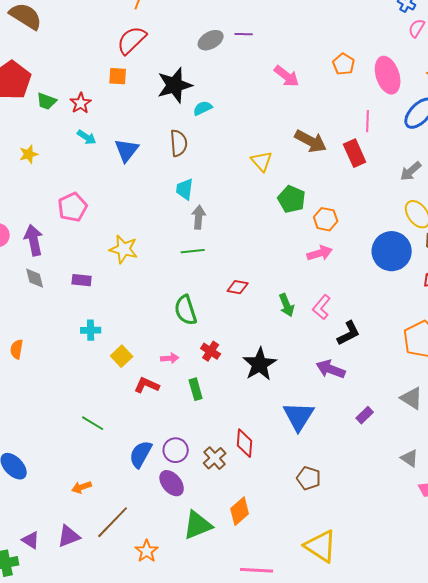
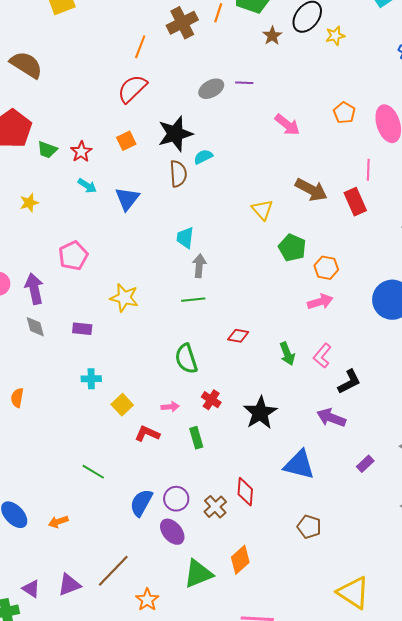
orange square: (118, 76) -> (126, 141), moved, turned -30
brown semicircle: (179, 143) -> (178, 174), moved
blue triangle: (299, 416) -> (299, 465), turned -48
orange arrow: (82, 487) -> (58, 522), moved
yellow triangle: (321, 546) -> (353, 593), moved

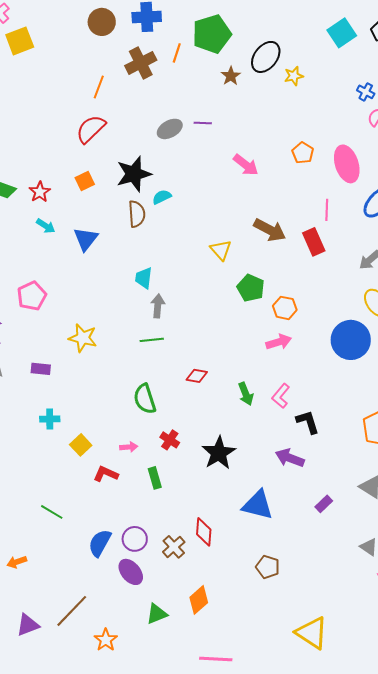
black L-shape: (349, 382) -> (308, 422), turned -80
green triangle: (198, 574) -> (157, 614), size x0.7

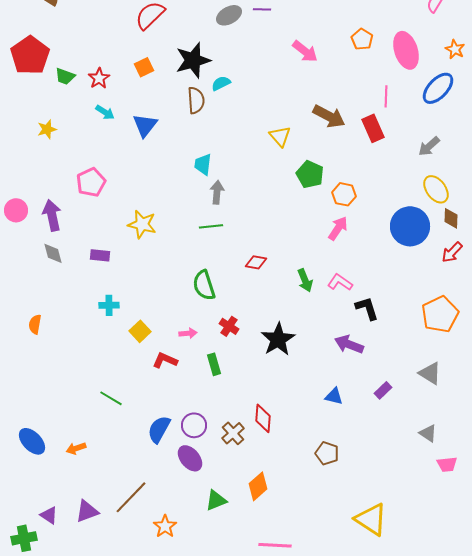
pink arrow: (279, 342) -> (338, 228), turned -40
pink L-shape: (281, 396) -> (340, 282), turned 85
blue triangle: (258, 505) -> (334, 396), moved, size x0.6

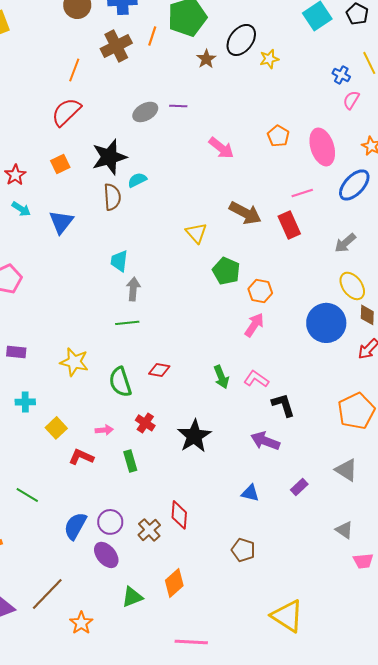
pink line: (386, 96) -> (302, 193), turned 70
yellow star: (142, 224) -> (74, 362), moved
red diamond: (256, 262) -> (159, 370), moved

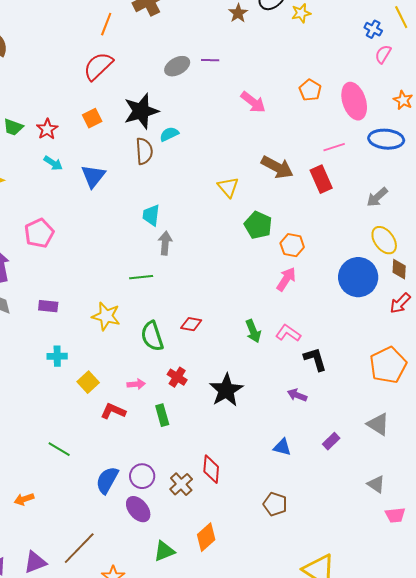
blue ellipse: (354, 185) -> (386, 139), turned 52
green line: (127, 323) -> (141, 277), moved
purple arrow: (265, 441) -> (297, 395), size x0.7

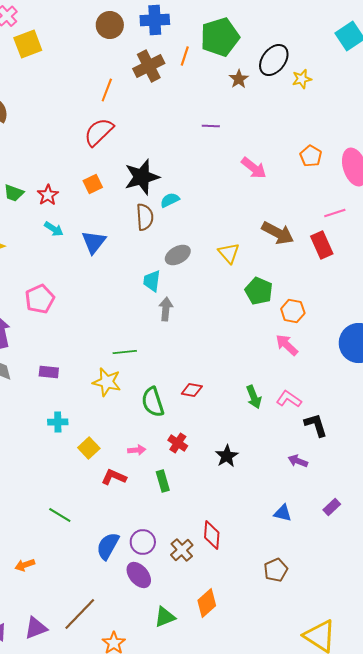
gray ellipse: (177, 66) -> (178, 255), moved
green line: (141, 277) -> (125, 352), moved
pink arrow: (286, 279) -> (287, 345), turned -80
black star: (226, 390) -> (227, 456), size x0.7
brown pentagon: (275, 504) -> (276, 570), turned 30

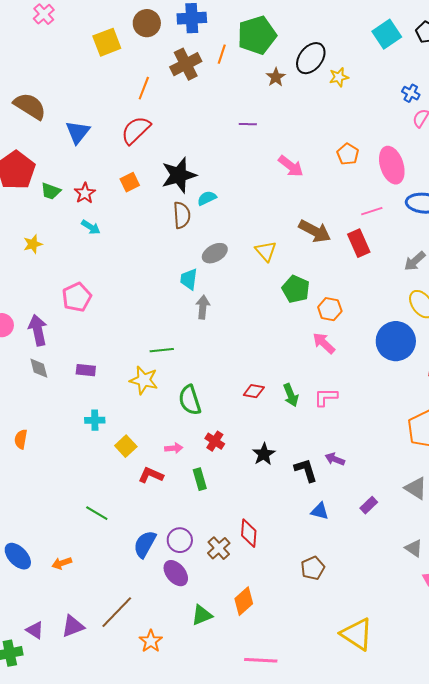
yellow square: (28, 44) -> (107, 42), moved
blue triangle: (94, 242) -> (78, 132), moved
red diamond: (192, 390) -> (254, 391), moved
pink L-shape: (289, 399) -> (326, 397), turned -35
black L-shape: (316, 425) -> (306, 470), moved

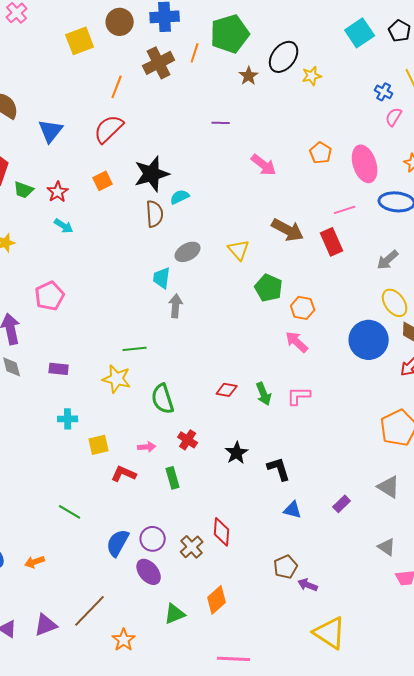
yellow square: (126, 446) -> (99, 445), turned 30
purple arrow: (335, 459) -> (308, 585), moved

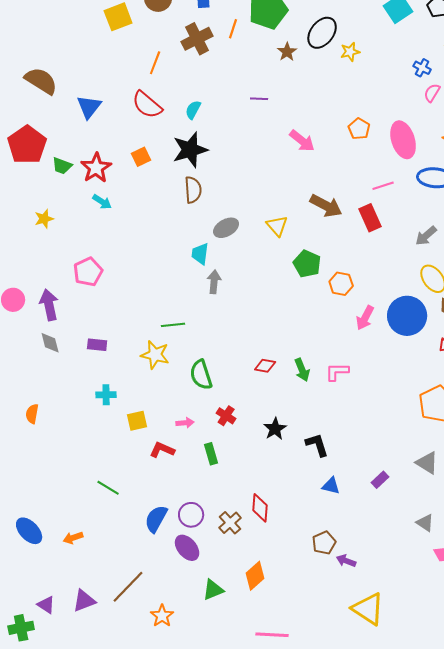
red semicircle: (109, 129) -> (147, 105), turned -96
red star: (58, 192) -> (96, 168), size x1.4
cyan semicircle: (180, 197) -> (193, 110), moved, turned -36
pink arrow: (297, 342) -> (365, 318), moved, turned -105

